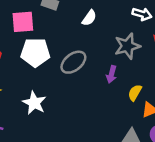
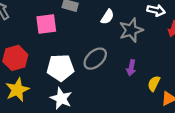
gray star: (127, 46) -> (131, 30), moved
white pentagon: (35, 53) -> (60, 68), moved

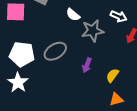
white semicircle: (107, 17) -> (73, 15), turned 88
yellow semicircle: (154, 83) -> (112, 75), moved

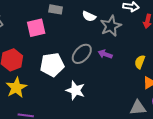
purple arrow: (87, 65) -> (105, 54), moved, turned 104
white star: (18, 82) -> (75, 90), moved

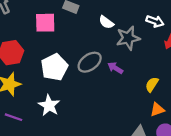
white pentagon: (52, 65) -> (54, 67), turned -30
white star: (75, 90) -> (49, 105), moved

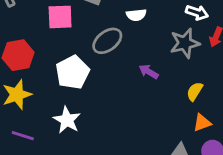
white semicircle: (106, 22) -> (136, 15), turned -42
gray star: (128, 38) -> (185, 43), moved
gray ellipse: (90, 62) -> (107, 41), moved

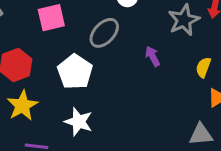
purple arrow: (149, 72) -> (153, 56), turned 42

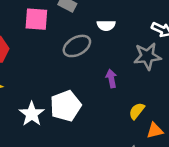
yellow semicircle: (203, 67) -> (137, 111), moved
white pentagon: (75, 72) -> (66, 106), moved

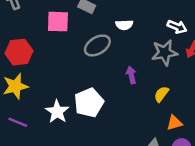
yellow semicircle: (137, 111) -> (161, 94), moved

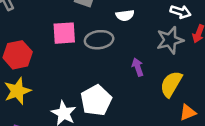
pink square: (58, 22) -> (64, 33), moved
gray ellipse: (97, 45) -> (99, 40), turned 30
yellow semicircle: (161, 94) -> (171, 84), size x1.5

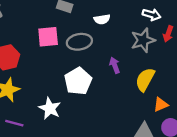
white pentagon: (96, 100) -> (78, 81), moved

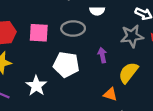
pink square: (48, 37) -> (39, 33), moved
white pentagon: (78, 81) -> (66, 65), turned 30
orange triangle: (161, 105) -> (110, 94), moved, turned 32

